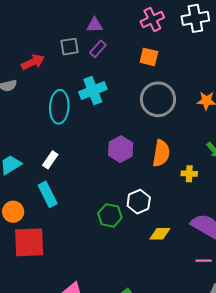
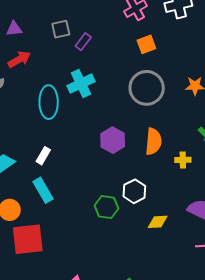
purple triangle: (95, 25) -> (14, 29), moved
gray square: (70, 47) -> (61, 29), moved
orange square: (149, 57) -> (146, 44), moved, turned -30

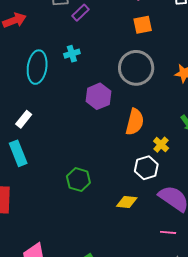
cyan cross: (81, 84) -> (72, 54), size x0.6
purple hexagon: (113, 140) -> (98, 96), moved
yellow cross: (183, 160) -> (161, 145), turned 35
white hexagon: (134, 191) -> (146, 168), moved

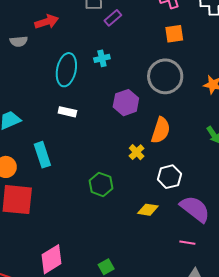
white rectangle: (24, 119) -> (67, 112), moved, turned 60
yellow cross: (161, 145) -> (137, 152), moved

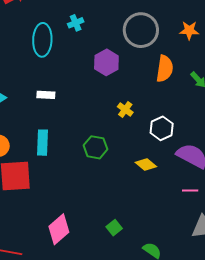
white rectangle: (67, 112) -> (46, 95), moved
orange semicircle: (161, 130) -> (165, 69), moved
cyan rectangle: (42, 155) -> (43, 143), moved, turned 30
yellow diamond: (148, 210) -> (146, 164), turned 40

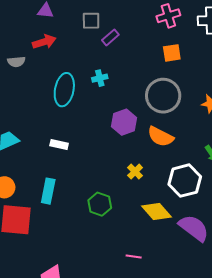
orange semicircle: (165, 69) -> (160, 137), moved, turned 100
white hexagon: (162, 128) -> (185, 181), moved, size x1.4
yellow diamond: (146, 164) -> (156, 211), moved, size x1.4
pink line: (190, 190) -> (134, 257), moved

